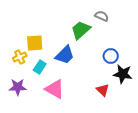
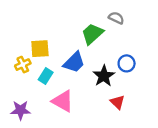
black star: (123, 74) -> (104, 76), moved, turned 30
purple star: (18, 87) -> (21, 110), moved

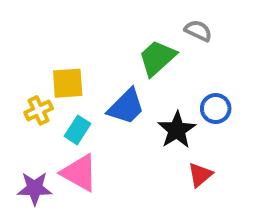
pink triangle: (63, 101) -> (79, 173), moved
red triangle: (117, 102) -> (200, 175), turned 35

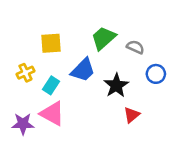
gray semicircle: (198, 31) -> (135, 47), moved
yellow square: (68, 83) -> (51, 43), moved
blue circle: (216, 109) -> (156, 74), moved

